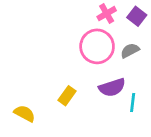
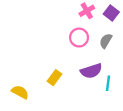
pink circle: (97, 46) -> (79, 38), size x0.7
gray semicircle: (130, 51) -> (106, 41), turned -32

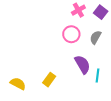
purple semicircle: (91, 71) -> (82, 64), turned -102
yellow rectangle: (55, 78) -> (49, 80), moved

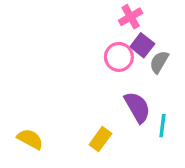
purple square: (101, 12) -> (142, 45), moved
yellow rectangle: (49, 80) -> (100, 139), moved

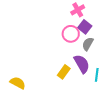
gray semicircle: (159, 62) -> (88, 44), moved
yellow rectangle: (100, 139) -> (64, 72), moved

